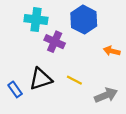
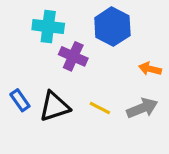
blue rectangle: (15, 89) -> (20, 100), moved
gray arrow: (106, 95) -> (142, 108), moved

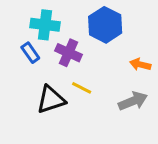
blue rectangle: (20, 100) -> (30, 53), moved
yellow line: (100, 108) -> (82, 88), moved

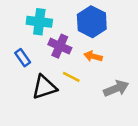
blue rectangle: (30, 53) -> (23, 58), moved
orange arrow: (140, 64) -> (93, 56), moved

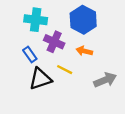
blue rectangle: (23, 58) -> (30, 54), moved

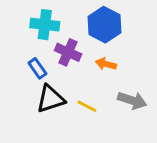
yellow line: (65, 70) -> (87, 106), moved
gray arrow: (105, 80) -> (132, 100), turned 40

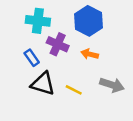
black triangle: (51, 99) -> (43, 84), turned 35

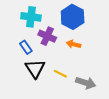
black triangle: (43, 84) -> (35, 69), turned 40
gray arrow: (112, 85) -> (86, 83), moved

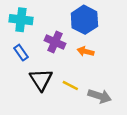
cyan cross: (31, 17) -> (21, 20), moved
blue rectangle: (26, 47) -> (21, 53), moved

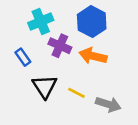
cyan cross: (21, 20) -> (41, 22), moved, turned -30
orange arrow: (86, 51) -> (93, 56), size x1.5

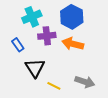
purple cross: (60, 46) -> (47, 36), turned -30
yellow line: (76, 93) -> (54, 86), moved

